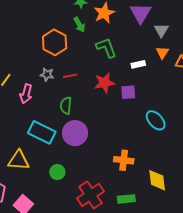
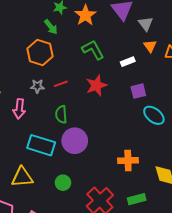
green arrow: (79, 25) -> (51, 27), moved
purple square: (128, 92) -> (138, 91), moved

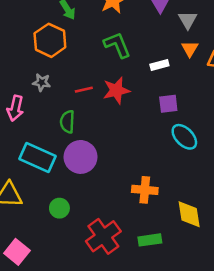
red line: (61, 84) -> (84, 90), moved

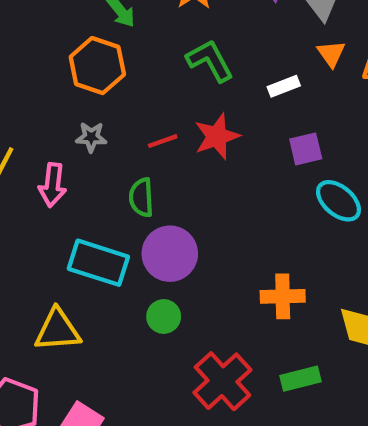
green circle: (59, 208) -> (164, 316), moved

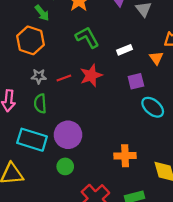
orange triangle: (331, 54) -> (156, 58), moved
gray star: (91, 137) -> (39, 76), moved
green semicircle: (141, 197) -> (40, 104), moved

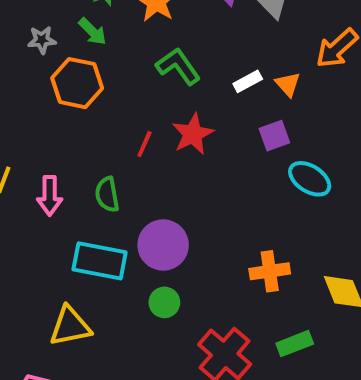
orange triangle: (156, 58) -> (288, 84), moved
gray star: (39, 76) -> (42, 40), moved
red line: (64, 78) -> (144, 144), turned -40

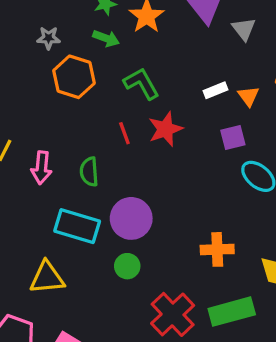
green arrow: (92, 32) -> (106, 38), moved, turned -30
green L-shape: (178, 66) -> (141, 84), moved
red line: (144, 144) -> (124, 133), turned -50
green rectangle: (295, 344) -> (232, 312), size x1.5

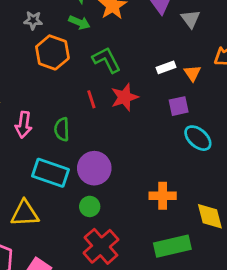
red cross: (173, 314) -> (101, 246), moved

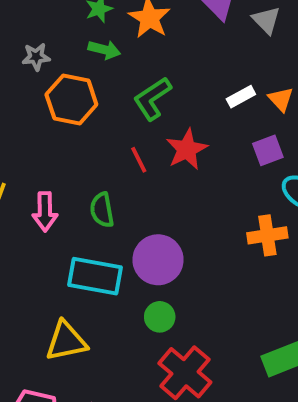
green L-shape: (107, 60) -> (152, 99), turned -88
orange cross: (163, 196) -> (267, 235), moved

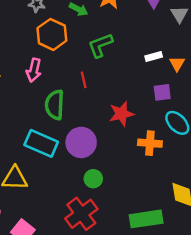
red star: (187, 149) -> (121, 114), moved
green semicircle: (102, 210) -> (55, 105), size x1.4
pink arrow: (45, 212) -> (34, 70), moved
green circle: (160, 317) -> (93, 179), moved

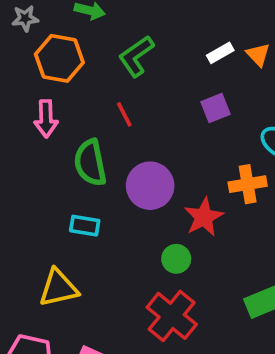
purple square: (162, 92) -> (215, 108), moved
red star: (121, 114) -> (204, 217), moved
purple circle: (81, 142) -> (150, 186), moved
cyan rectangle: (41, 143) -> (85, 226), size x0.6

